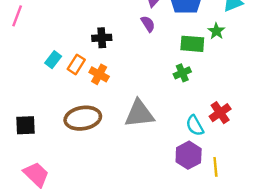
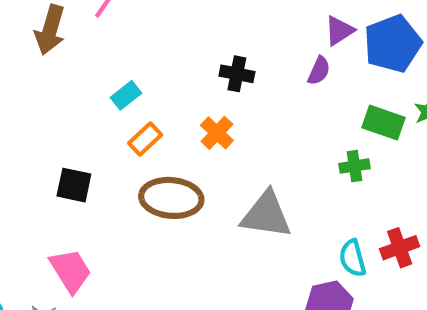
purple semicircle: (148, 24) -> (319, 71), turned 42
cyan rectangle: (53, 60) -> (126, 95), moved
orange rectangle: (76, 64) -> (145, 139), moved

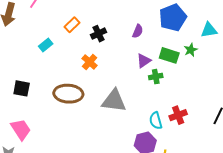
purple triangle: (339, 31) -> (144, 61), moved
black cross: (237, 74) -> (98, 34), turned -35
orange rectangle: (145, 139) -> (72, 25), moved

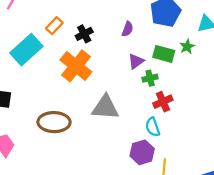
cyan rectangle: (46, 45) -> (26, 50), size x2.0
orange cross: (90, 62) -> (76, 66), size x1.8
brown ellipse: (68, 94) -> (54, 122), moved
red cross: (178, 115) -> (163, 102), moved

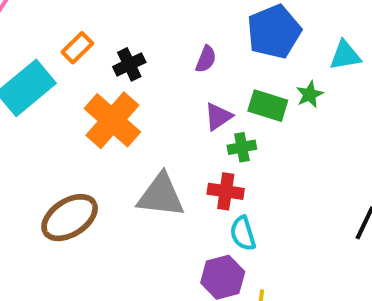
red cross: (163, 102) -> (226, 191), moved, turned 30
brown ellipse: (54, 122) -> (70, 218), turned -36

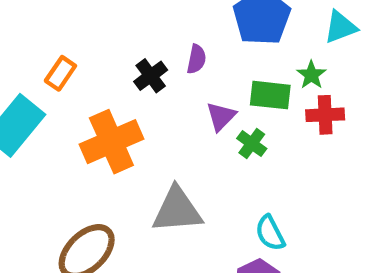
black cross: (129, 64) -> (151, 76), moved
orange cross: (112, 120) -> (111, 142), turned 36
green cross: (242, 147) -> (252, 144), turned -32
red cross: (226, 191) -> (325, 115), moved

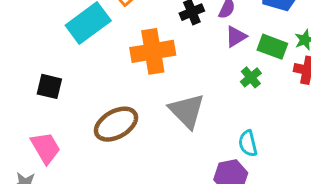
purple triangle: (221, 116) -> (236, 37), moved
gray triangle: (177, 210) -> (187, 111), turned 36

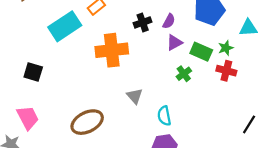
gray triangle: (187, 111) -> (135, 96), size x0.6
brown ellipse: (116, 124) -> (87, 122), moved
cyan semicircle: (248, 143) -> (164, 116), moved

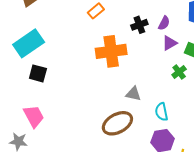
cyan rectangle: (65, 26) -> (29, 43), moved
gray triangle: (135, 96) -> (133, 94), turned -35
brown ellipse: (87, 122) -> (117, 123), moved

